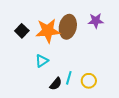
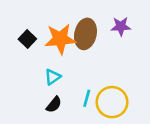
yellow circle: (89, 81) -> (112, 102), size x1.6
black semicircle: (56, 84) -> (54, 105), moved

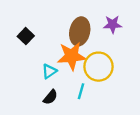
orange star: (60, 39) -> (72, 56), moved
yellow circle: (112, 102) -> (98, 67), moved

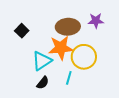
brown ellipse: (80, 31) -> (68, 27), turned 75
cyan triangle: (49, 71) -> (42, 61), size x1.5

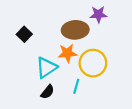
purple star: (96, 21) -> (98, 14), moved
orange star: (61, 48) -> (67, 53), size x0.7

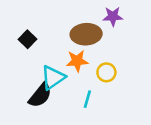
yellow circle: (93, 63) -> (106, 72), size x0.6
black semicircle: (48, 92) -> (40, 95), moved, size x1.5

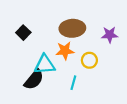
purple star: (113, 16) -> (110, 35), moved
cyan triangle: (53, 77) -> (45, 65), turned 30

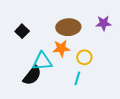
purple star: (110, 35) -> (104, 23), moved
cyan line: (73, 83) -> (77, 78), moved

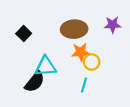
orange star: (61, 48) -> (81, 52), moved

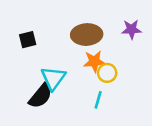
black square: (24, 34) -> (28, 40), turned 32
cyan triangle: (46, 66) -> (53, 78), turned -50

